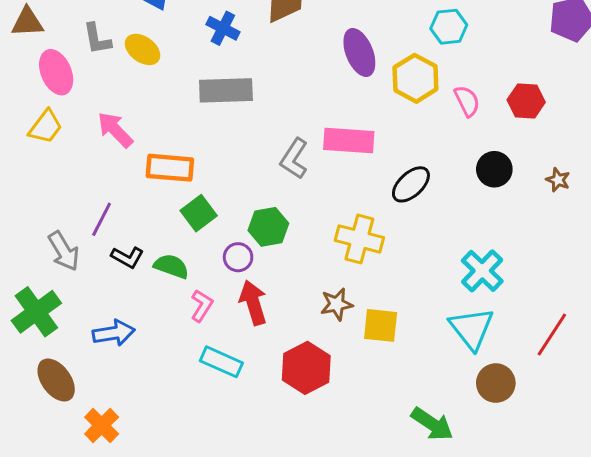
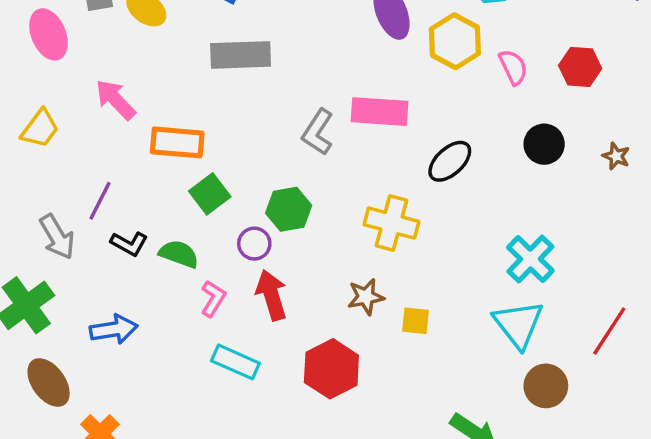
yellow trapezoid: (45, 127) -> (40, 129), moved
yellow square: (381, 325) -> (416, 321), size x0.7

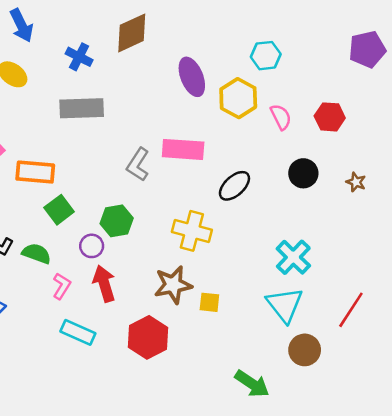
brown star: (366, 297) -> (173, 285), size x1.4

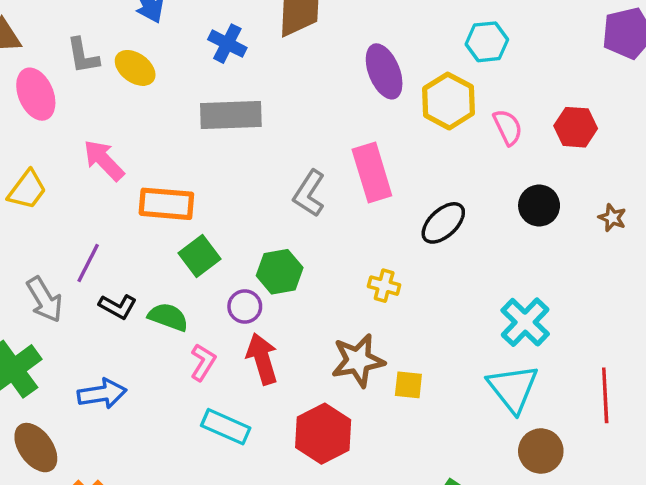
pink rectangle: (183, 149) -> (372, 172), turned 69
yellow cross: (192, 231) -> (384, 286), size x0.6
red line: (351, 310) -> (605, 395), turned -36

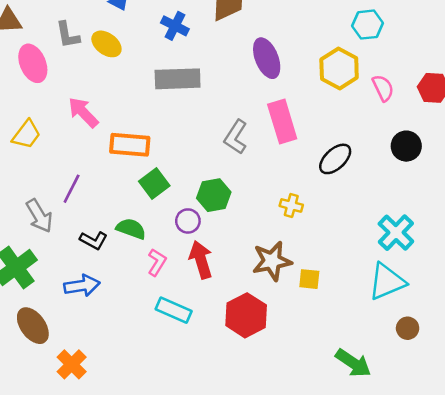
purple ellipse: (384, 71) -> (267, 58), moved
black L-shape: (118, 307) -> (94, 240), moved
cyan triangle: (513, 388) -> (387, 282), turned 45
brown circle: (541, 451) -> (408, 328), size x0.7

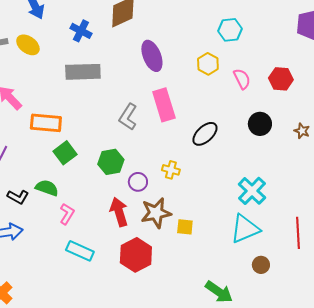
yellow hexagon: (339, 68) -> (208, 64), size x0.7
purple circle: (188, 221) -> (138, 182), moved
red arrow: (201, 260) -> (119, 212), moved

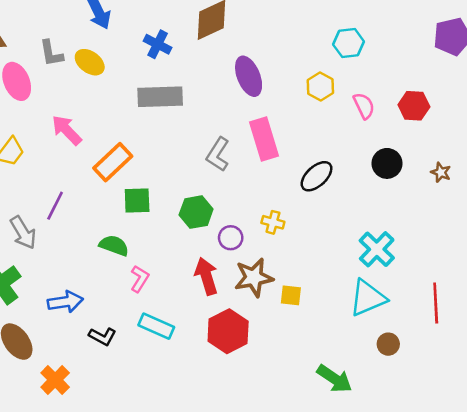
orange rectangle: (46, 123) -> (113, 162), turned -48
green square: (65, 153) -> (137, 201), turned 35
black L-shape: (18, 197) -> (103, 336), moved

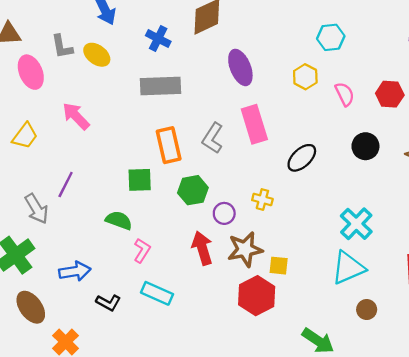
orange rectangle: (113, 162) -> (169, 145), moved, turned -60
red hexagon: (228, 331) -> (257, 296), moved

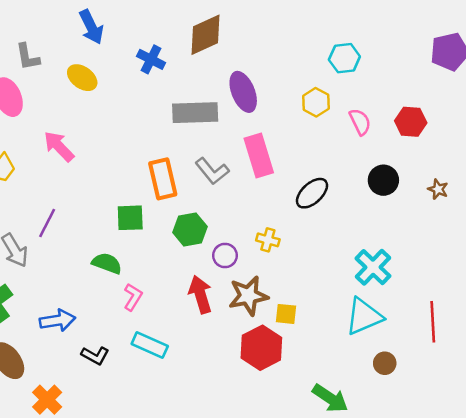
gray L-shape: (62, 47) -> (28, 57), moved
gray rectangle: (160, 86) -> (195, 113), moved
gray L-shape: (213, 138) -> (212, 171), turned -72

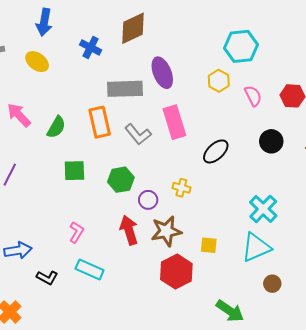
blue arrow: (91, 27) -> (44, 22), turned 36
cyan hexagon: (344, 58) -> (241, 46), size x1.4
orange rectangle: (163, 179) -> (100, 122), moved
green semicircle: (107, 263) -> (56, 127), moved, turned 100
yellow square: (286, 314) -> (209, 245), moved

